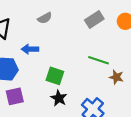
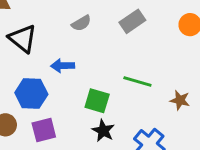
gray rectangle: (94, 19) -> (132, 21), moved
green line: (99, 60) -> (137, 82), moved

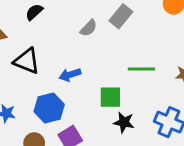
gray semicircle: (81, 23) -> (89, 28), moved

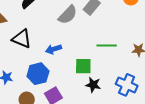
gray semicircle: (89, 28) -> (68, 15), size x1.5

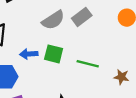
green square: (83, 66) -> (54, 54), moved

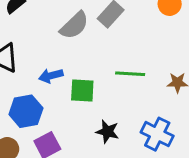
green square: (54, 54) -> (82, 91), moved

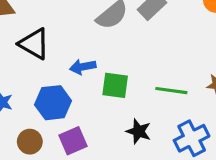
green line: (130, 74) -> (171, 91), moved
blue cross: (157, 134) -> (192, 138), turned 32

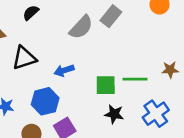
black triangle: (34, 44) -> (24, 58), turned -40
green square: (115, 85) -> (106, 85), moved

